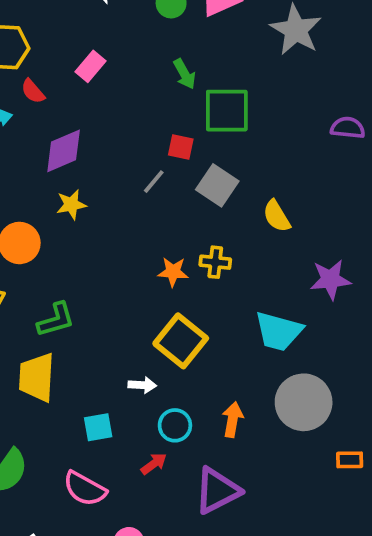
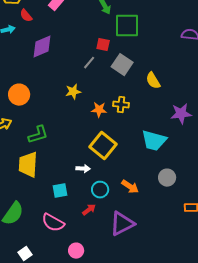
yellow star: (71, 205) -> (73, 92), moved
gray circle: (304, 402) -> (167, 178), size x0.6
orange arrow: (233, 420) -> (130, 187), turned 114

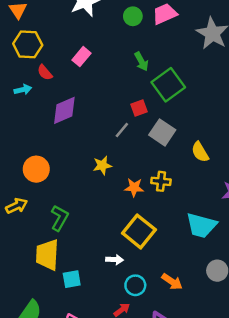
green square: (127, 26) -> (168, 85), turned -36
red square: (103, 45) -> (139, 108), turned -32
green L-shape: (38, 135) -> (59, 218), turned -45
cyan square: (60, 191) -> (72, 279), moved

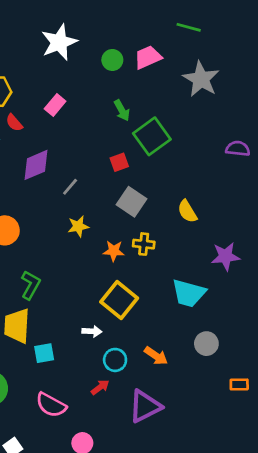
gray line: (122, 130) -> (70, 187), moved
gray square: (162, 132) -> (131, 202), moved

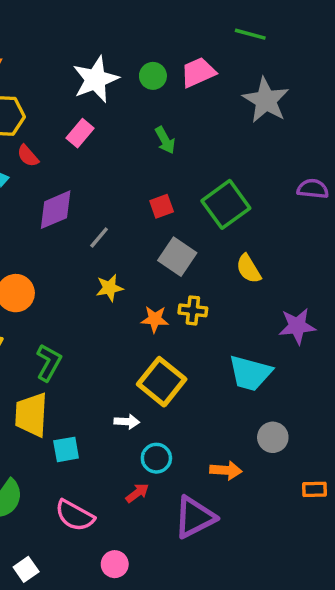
white star: (59, 42) -> (96, 79), moved
green square: (152, 136) -> (226, 204), moved
orange arrow: (156, 356) -> (226, 470), moved, turned -30

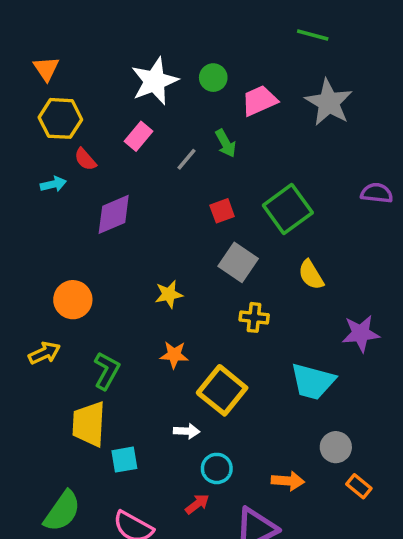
pink trapezoid: (198, 72) -> (259, 101), moved
gray line: (99, 237) -> (187, 159), moved
orange star: (155, 319) -> (174, 355), moved
orange rectangle: (315, 489) -> (359, 486), moved, turned 40

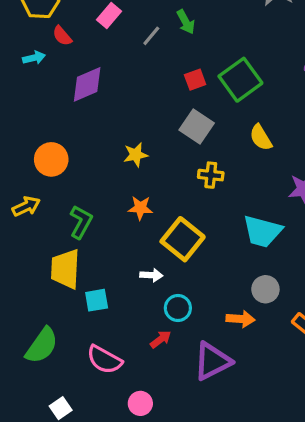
red square: (222, 211) -> (195, 80), moved
gray circle: (336, 447) -> (265, 289), moved

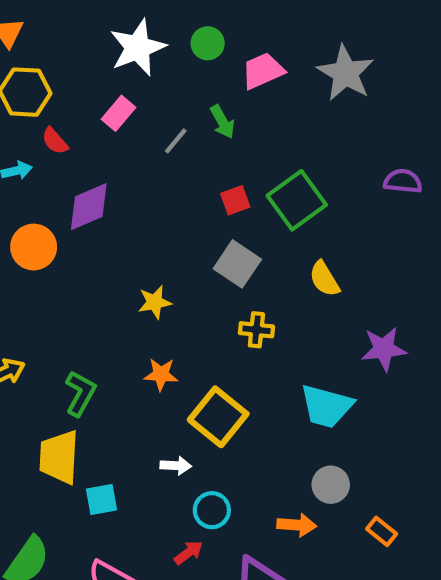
orange circle: (51, 159) -> (34, 247), moved

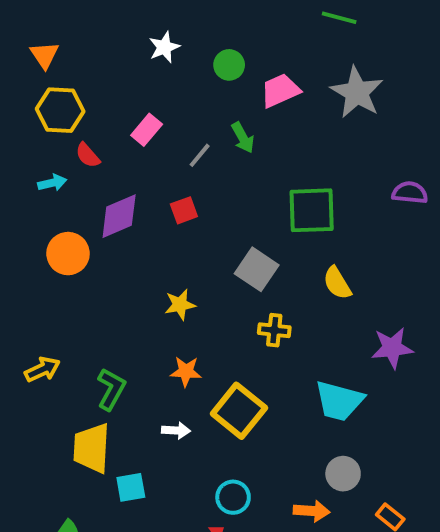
white star: (138, 48) -> (164, 47), moved, size x0.6
red square: (235, 200) -> (184, 210), moved
green square: (297, 200) -> (312, 210), turned 34
white arrow: (176, 466) -> (176, 430), moved

